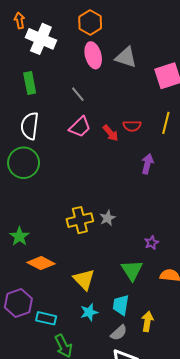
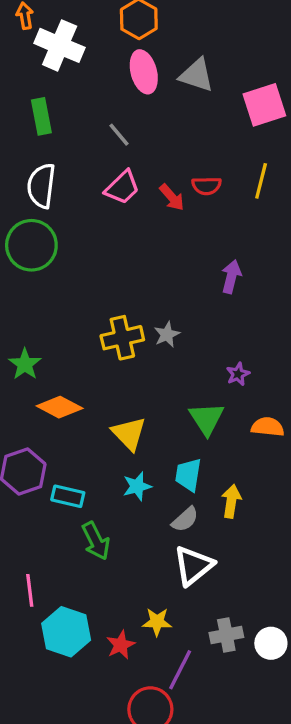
purple arrow: (147, 164) -> (231, 277), moved

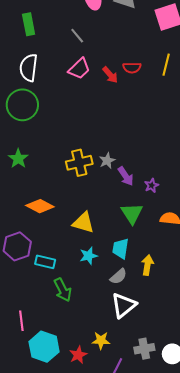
purple arrow: (231, 277) -> (126, 176), moved, turned 132
green star: (25, 364) -> (18, 159), moved
yellow triangle: (129, 434) -> (83, 223), turned -30

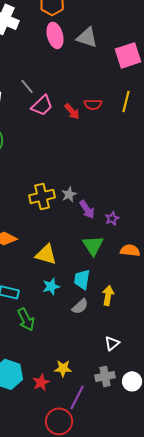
gray line: (77, 36) -> (27, 86), moved
white triangle: (124, 305) -> (112, 343), moved, size x0.6

